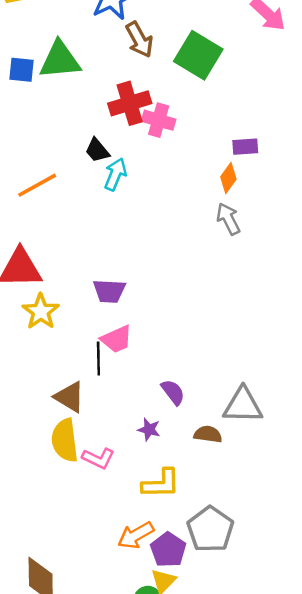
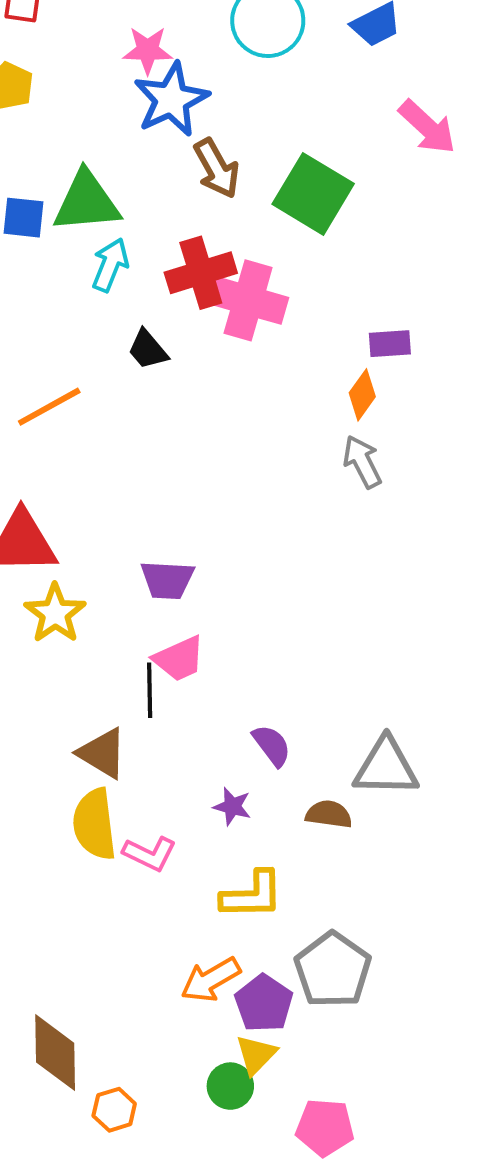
pink cross: (159, 120) -> (248, 300), size x1.4
cyan arrow: (115, 174) -> (110, 265), moved

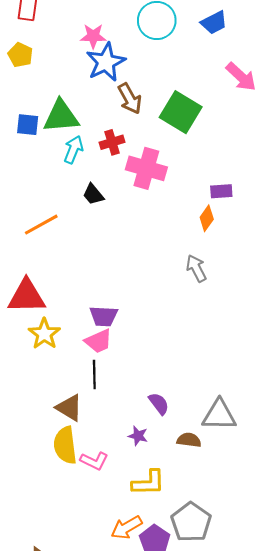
red cross: (201, 273) -> (112, 142), moved, size x0.7
gray arrow: (362, 462) -> (196, 268), moved
pink trapezoid: (179, 659) -> (98, 341), moved

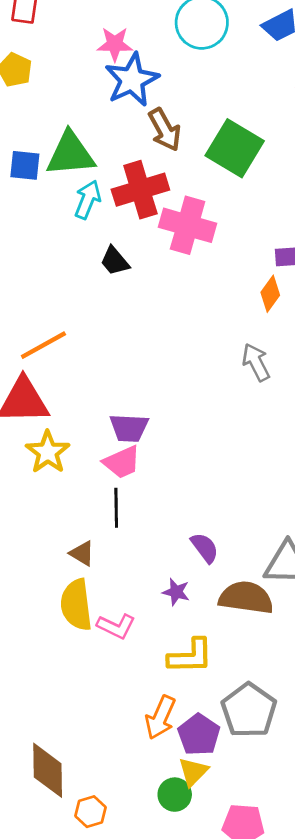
red cross: (112, 142) -> (140, 190), size x1.6
orange line: (41, 225) -> (43, 345), moved
brown triangle: (69, 408) -> (82, 553), size x0.7
brown semicircle: (189, 440) -> (246, 598), size x1.6
orange arrow: (127, 527) -> (160, 717), turned -36

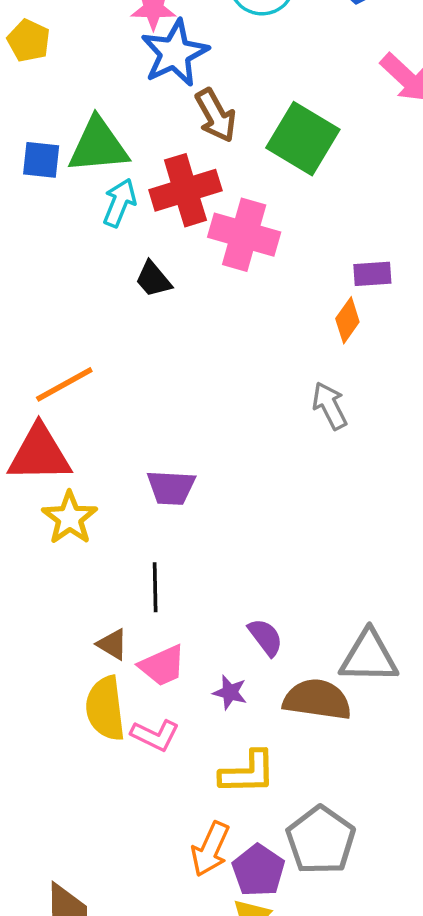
pink trapezoid: (122, 462) -> (162, 666), moved

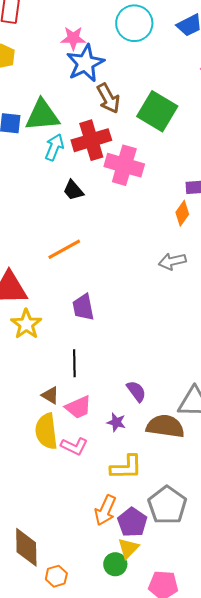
orange line: (64, 384) -> (64, 249), moved
gray arrow: (330, 406) -> (172, 261), turned -76
purple trapezoid: (171, 488) -> (83, 307), turned 76

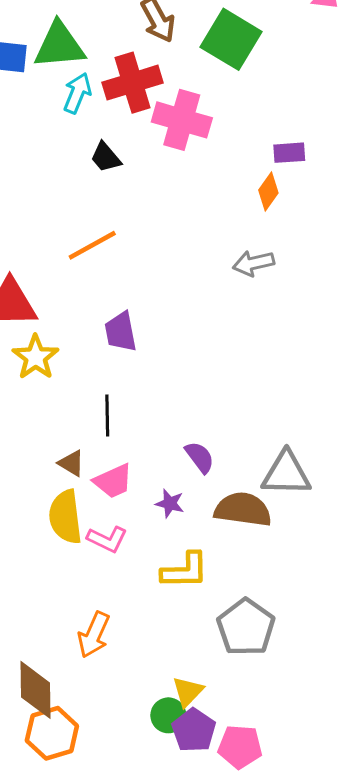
orange arrow: (105, 510) -> (94, 635), moved
purple pentagon: (132, 522) -> (194, 730), moved
orange hexagon: (56, 576) -> (52, 733), moved, size x1.6

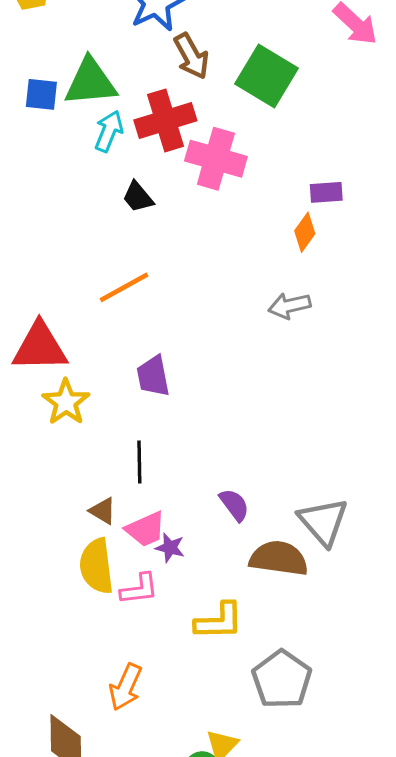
gray triangle: (286, 474) -> (323, 522), turned 48
purple star: (170, 503) -> (170, 548), moved
pink L-shape: (107, 539) -> (139, 589), turned -33

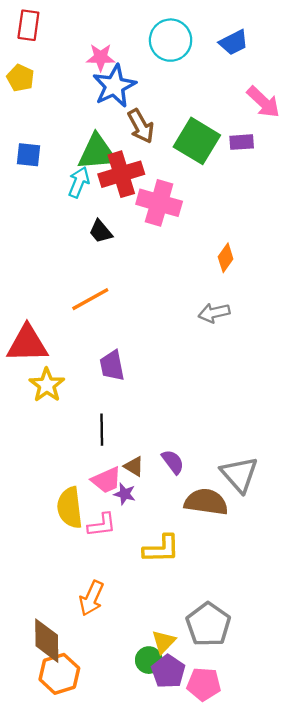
green triangle: (90, 82) -> (97, 152), moved
purple rectangle: (326, 192) -> (242, 142), moved
brown triangle: (103, 511) -> (134, 466), moved
gray pentagon: (282, 679) -> (208, 625), moved

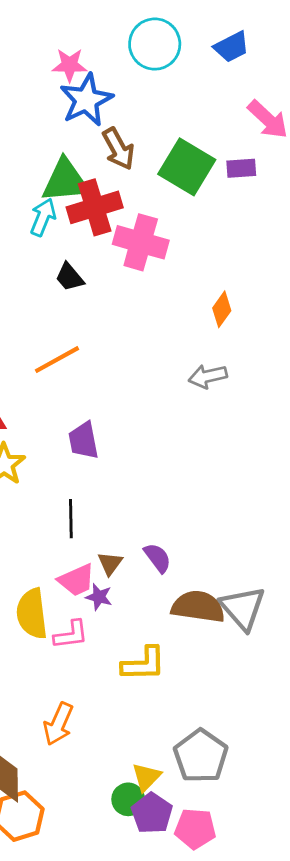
brown triangle: (134, 466) -> (110, 563), turned 35
gray triangle: (239, 474) -> (243, 608), moved

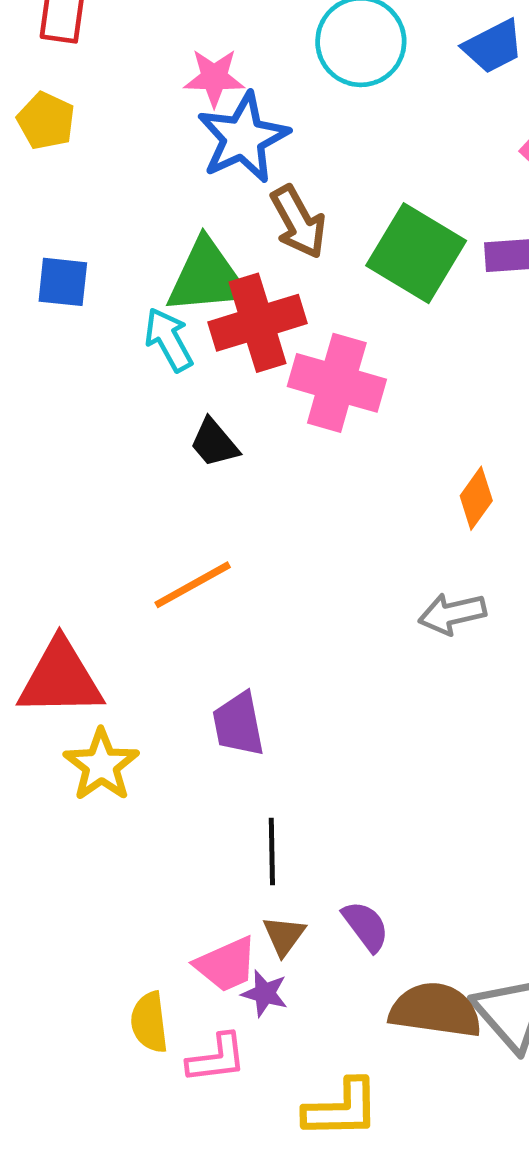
cyan arrow: (43, 217) -> (169, 340), turned -51
black line: (71, 519) -> (272, 852), moved
yellow semicircle: (32, 614) -> (149, 1022), size x0.7

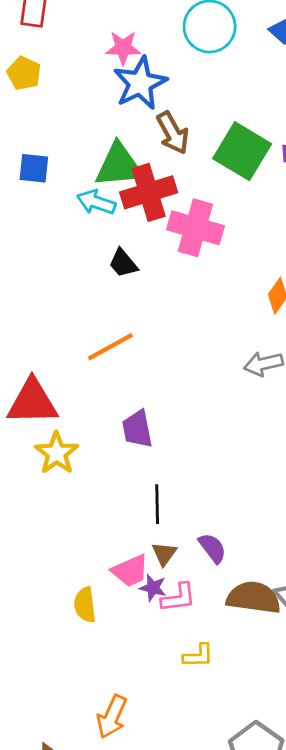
cyan arrow: (169, 340) -> (96, 202), turned -42
pink L-shape: (217, 1058) -> (178, 598), moved
yellow L-shape: (342, 1109) -> (198, 656), size x0.7

